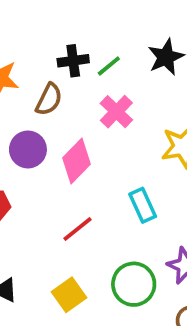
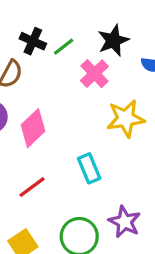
black cross: (73, 61) -> (33, 41), turned 30
pink cross: (116, 112) -> (94, 74), moved

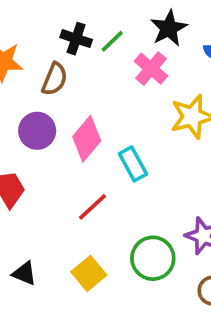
cyan rectangle: (89, 168) -> (133, 164), moved

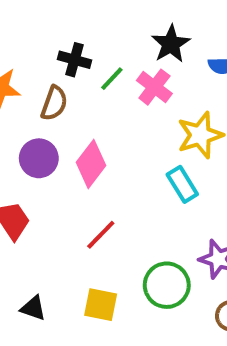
green line: (112, 41) -> (112, 79), moved
cyan rectangle: (133, 164) -> (182, 184), moved
yellow square: (89, 273) -> (101, 305), turned -36

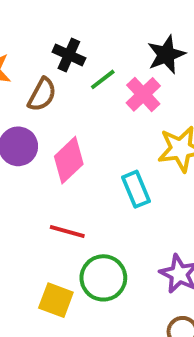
cyan rectangle: (182, 184) -> (136, 189), moved
red line: (101, 235) -> (67, 231), turned 52
green circle: (167, 285) -> (103, 278), moved

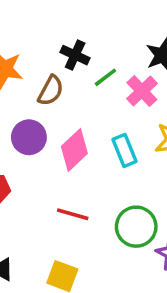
cyan rectangle: (136, 189) -> (125, 150), moved
green circle: (103, 278) -> (136, 227), moved

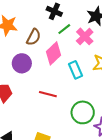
black cross: (75, 55) -> (54, 11), moved
pink diamond: (74, 150) -> (54, 53), moved
red line: (73, 214) -> (48, 94), moved

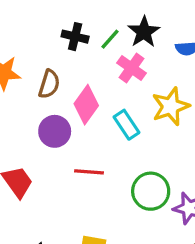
green line: (64, 29) -> (110, 39), moved
purple circle: (22, 63) -> (55, 131), moved

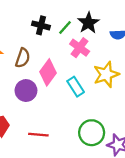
red line: (89, 172) -> (38, 135), moved

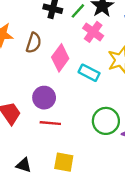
cyan rectangle: (76, 87) -> (89, 73), turned -30
purple circle: (26, 91) -> (44, 98), moved

